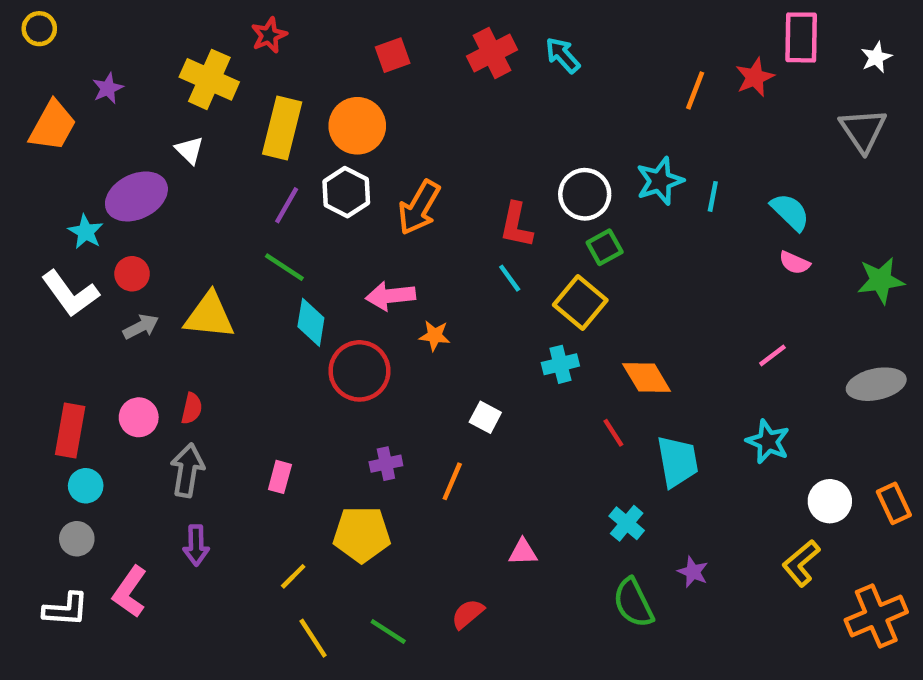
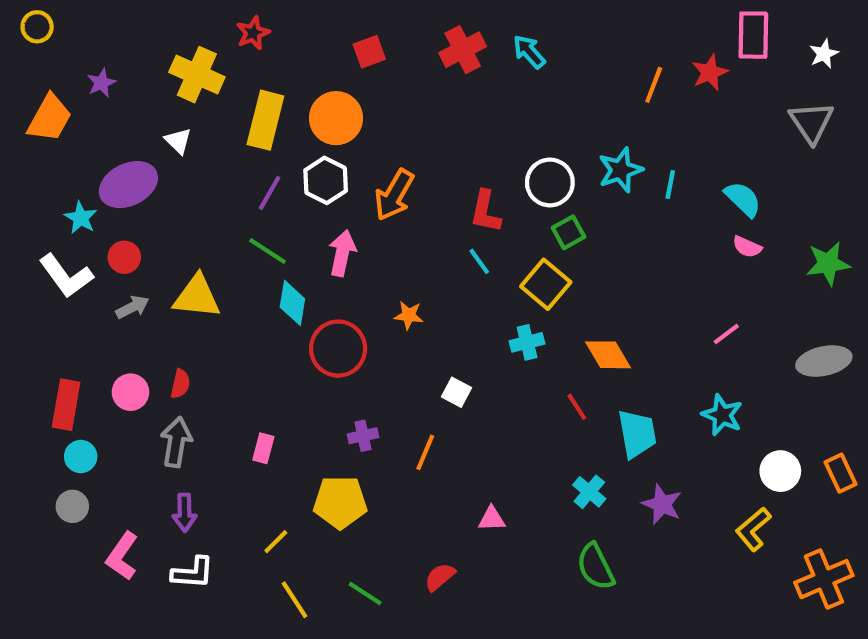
pink arrow: (390, 296) -> (342, 253), moved, turned 108
purple star: (693, 572) -> (662, 504), moved, size x1.4
white L-shape: (66, 609) -> (193, 573), moved

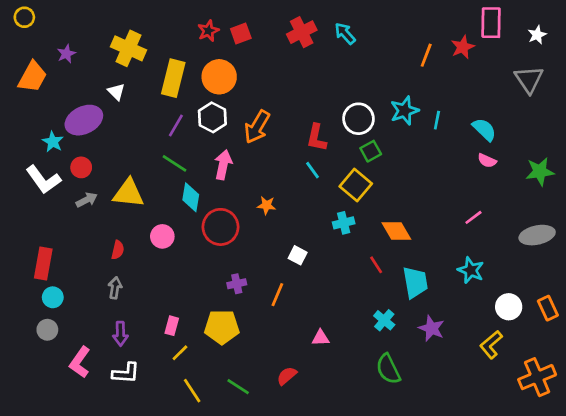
red star: (253, 33) -> (208, 31), moved
pink circle: (130, 392) -> (162, 236), moved
gray arrow: (176, 442) -> (115, 288), size x0.7
pink rectangle: (263, 448) -> (172, 326), moved

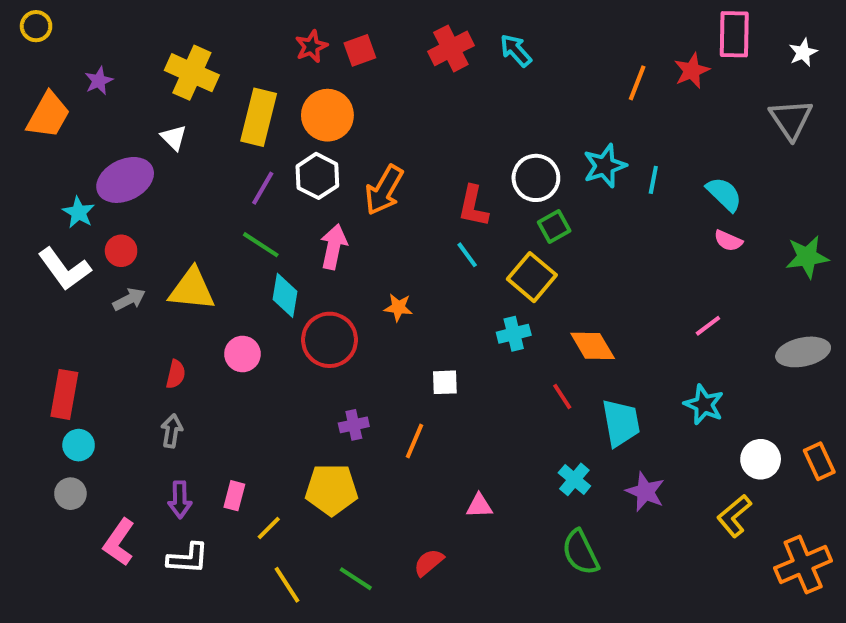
white square: (298, 255) -> (445, 382), turned -30
pink rectangle: (172, 326) -> (234, 496), moved

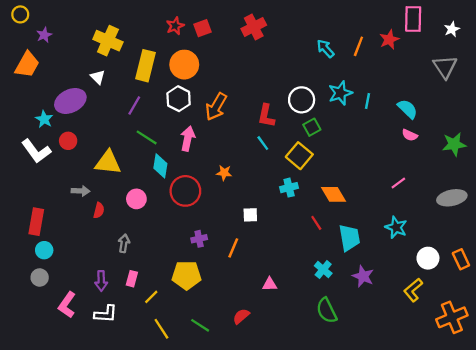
cyan arrow: (516, 50) -> (325, 49), moved
purple star: (99, 81) -> (44, 35), moved
purple line: (263, 188) -> (134, 106), moved
gray arrow: (129, 299) -> (81, 191), moved, turned 30
gray arrow: (172, 431) -> (124, 243), moved

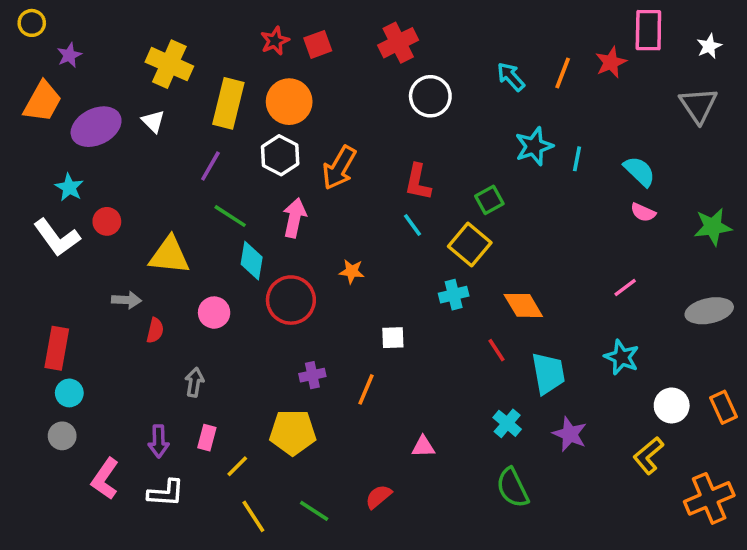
white circle: (302, 100) -> (430, 96), moved
purple ellipse: (70, 101) -> (96, 127), moved

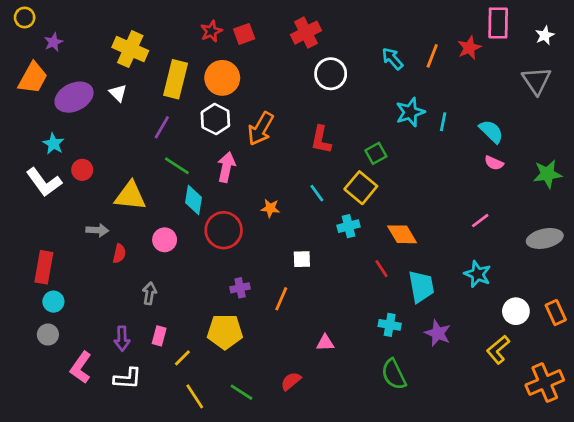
cyan line: (412, 225) -> (317, 193), moved
cyan cross: (507, 423) -> (390, 325), turned -30

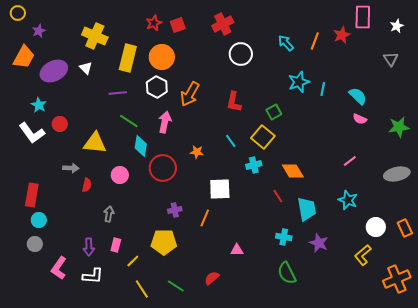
gray triangle: (537, 81) -> (391, 59), size x0.7
purple line: (162, 127) -> (118, 93), turned 54
white square: (302, 259) -> (220, 189), size x1.6

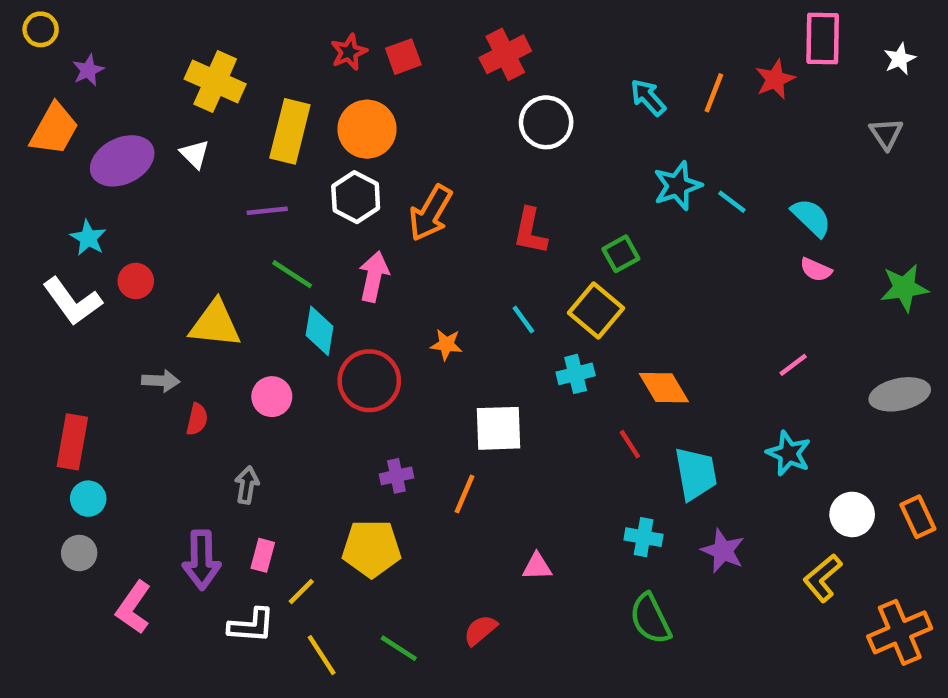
cyan line: (323, 89) -> (732, 202), turned -64
purple arrow: (89, 247) -> (202, 560), size x1.4
white L-shape: (93, 276) -> (251, 626), moved

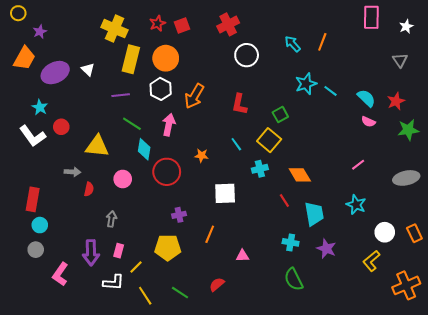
red star: (775, 79) -> (396, 101), moved
yellow cross: (215, 82) -> (115, 29), moved
orange line: (464, 494) -> (210, 234), moved

